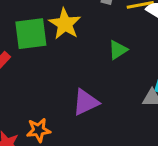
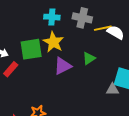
purple triangle: (86, 102) -> (63, 66), moved

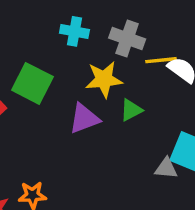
yellow star: (53, 42) -> (104, 79), moved, turned 30
green square: (31, 49) -> (32, 83), turned 30

